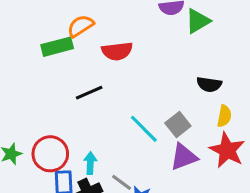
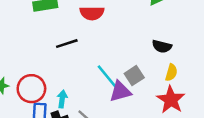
purple triangle: (184, 157) -> (120, 91), moved

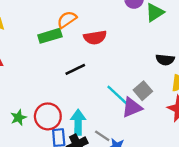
cyan arrow: (62, 99) -> (78, 122), size x1.5

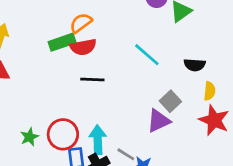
red semicircle: (95, 37) -> (83, 47), moved
black line: (75, 69) -> (92, 80), turned 30
cyan line: (117, 95) -> (147, 55), moved

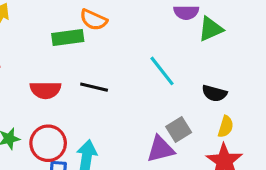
orange semicircle: (81, 23) -> (94, 20), turned -130
red semicircle: (83, 47) -> (45, 90), moved

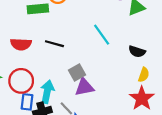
gray square: (179, 129) -> (77, 73), moved
purple triangle: (161, 149) -> (84, 87), moved

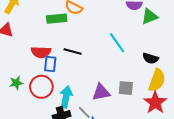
gray square: (77, 73) -> (126, 88), moved, turned 35
yellow semicircle: (144, 75) -> (157, 80), size x1.6
blue rectangle: (27, 102) -> (50, 64), moved

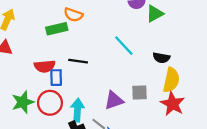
green star: (16, 83) -> (23, 102), size x1.5

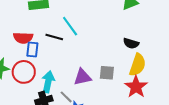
cyan line: (124, 46) -> (70, 26), moved

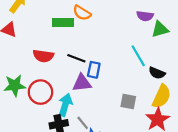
cyan line: (70, 26) -> (138, 56), moved
blue rectangle: (32, 49) -> (94, 70), moved
purple triangle: (83, 77) -> (82, 83), moved

